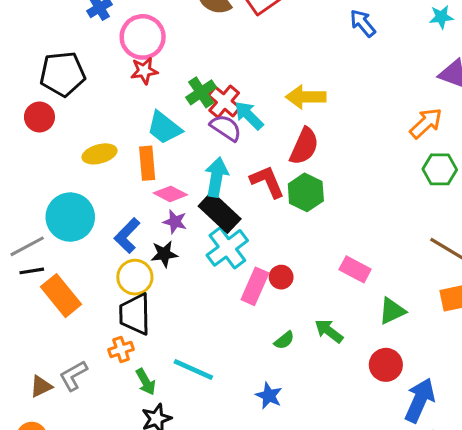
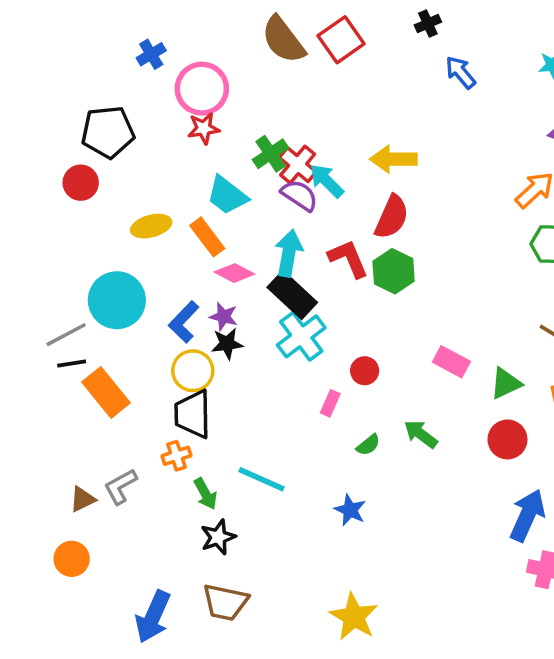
orange rectangle: (147, 163) -> (207, 237), turned -32
purple star: (175, 222) -> (224, 316), moved
pink rectangle: (255, 286) -> (330, 403), moved, size x0.6
green triangle: (392, 311) -> (506, 383), moved
red circle: (386, 365) -> (507, 439), moved

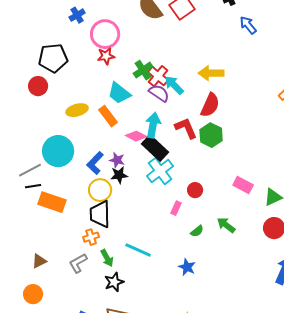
pink diamond: (234, 273) -> (136, 136), moved
orange rectangle: (106, 392) -> (52, 202), turned -32
gray L-shape: (120, 486) -> (78, 263), moved

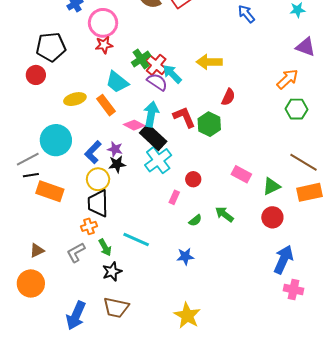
red semicircle: (210, 105) -> (228, 97), moved, size x0.7
blue star: (187, 267) -> (185, 256), turned -30
orange circle: (33, 294) -> (31, 283), size x1.4

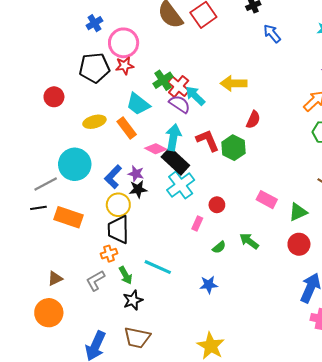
black pentagon: (51, 47) -> (94, 68), moved
black line: (31, 175) -> (38, 208), moved

